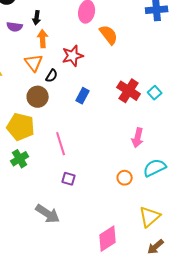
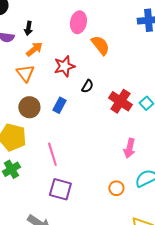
orange arrow: (43, 39) -> (34, 49), turned 54
black semicircle: (52, 76) -> (87, 86), moved
blue rectangle: (83, 96) -> (59, 105), moved
purple square: (69, 179) -> (60, 189), size x1.6

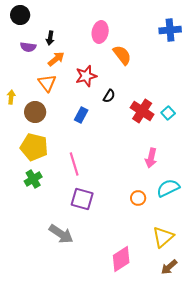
brown circle: (29, 107) -> (35, 112), moved

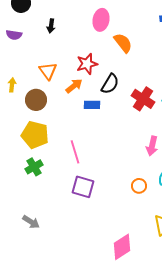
purple semicircle: (28, 47) -> (14, 35), moved
orange arrow: (56, 59) -> (74, 86), moved
black semicircle: (109, 96) -> (110, 84), size x1.5
blue rectangle: (81, 115) -> (92, 105), moved, turned 63
gray arrow: (61, 234) -> (31, 222), moved, size x0.7

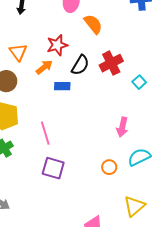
red cross: (143, 99) -> (111, 63), moved, turned 30

